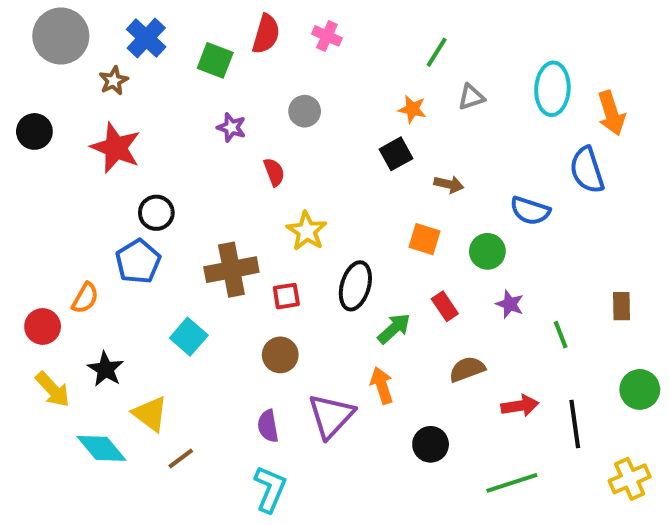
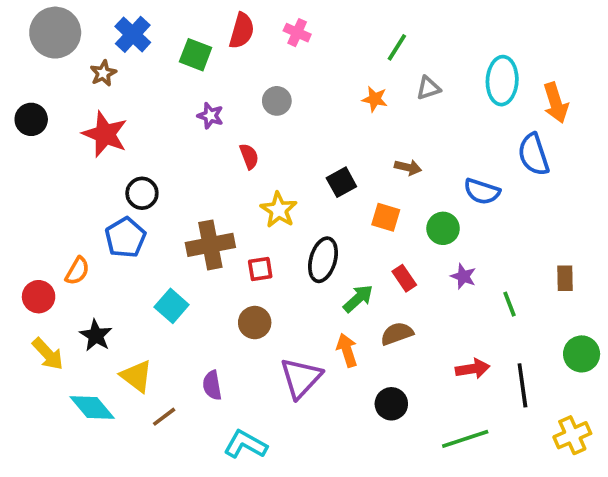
black square: (396, 154) -> (341, 182), moved
brown semicircle: (467, 369) -> (397, 334), moved
purple semicircle: (268, 426) -> (212, 385), moved
cyan L-shape: (270, 489) -> (245, 444), turned -84

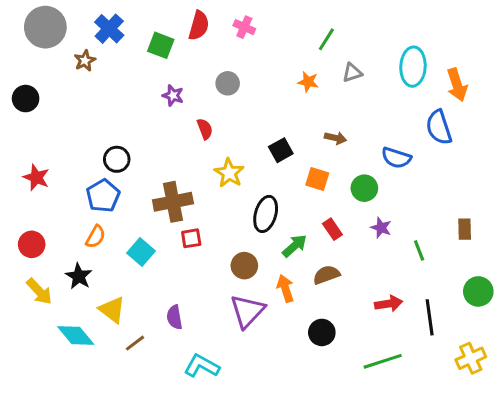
red star: (105, 134) -> (36, 178), moved, size x0.7
red square: (260, 269) -> (191, 238), moved
orange semicircle: (77, 271) -> (95, 237), moved
brown circle: (255, 323) -> (244, 266), moved

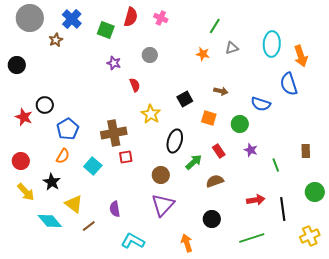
black circle: (117, 159) -> (45, 105), moved
orange arrow: (285, 288) -> (187, 243), moved

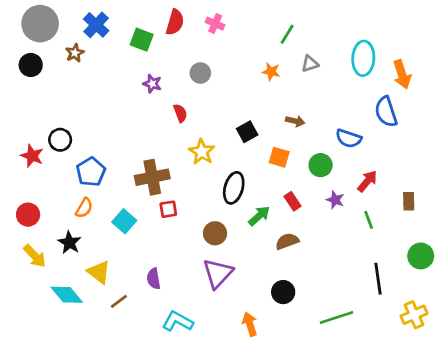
black circle: (17, 65) -> (31, 65), moved
red arrow: (256, 200) -> (367, 181), moved, turned -42

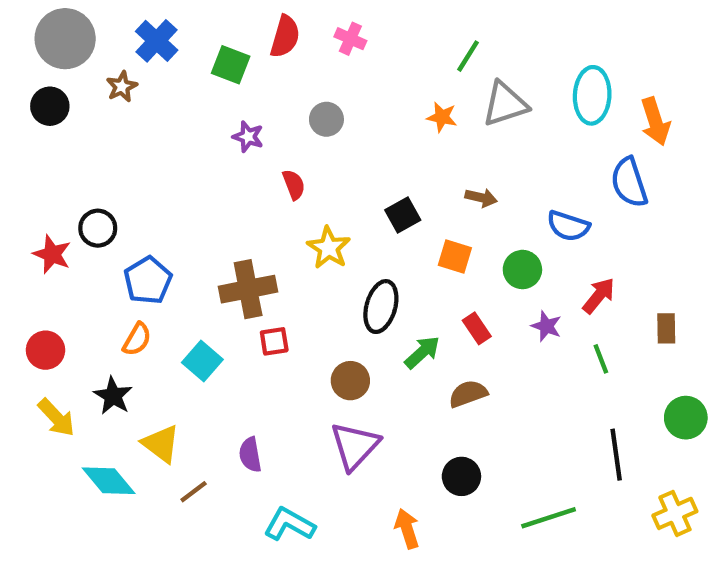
gray triangle: (310, 64) -> (505, 104), size x1.6

